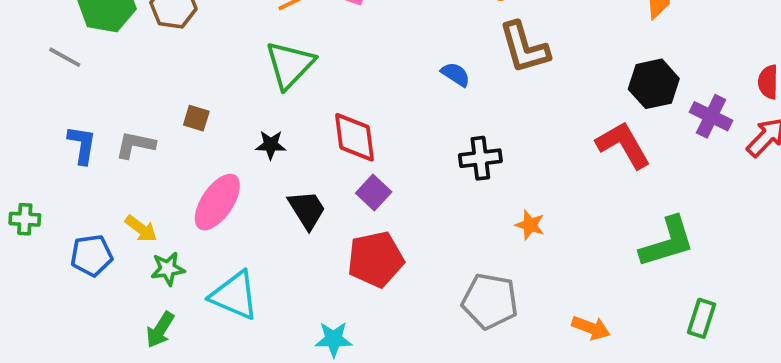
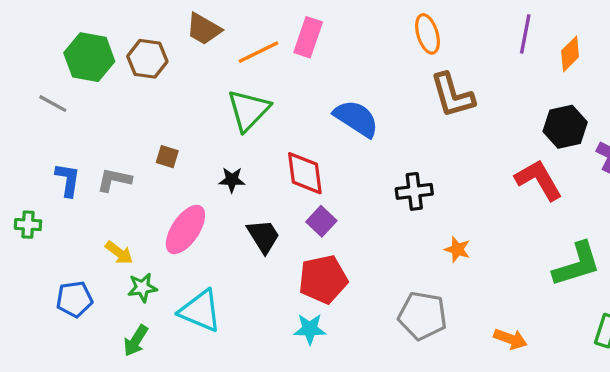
blue semicircle: (456, 74) -> (356, 118), moved, size x1.8
green cross: (25, 219) -> (28, 225), moved
blue pentagon: (91, 255) -> (74, 299), moved
cyan star: (334, 339) -> (310, 329), moved

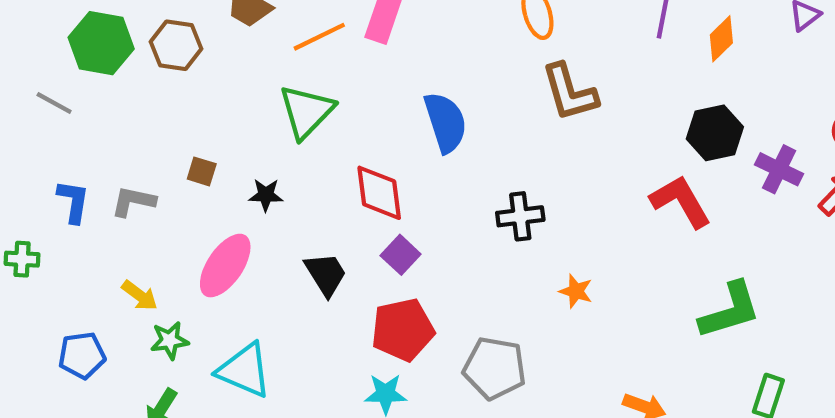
blue semicircle: (356, 118) -> (445, 122), turned 39
black star: (232, 180) -> (266, 195), moved
gray pentagon: (423, 316) -> (495, 368), moved

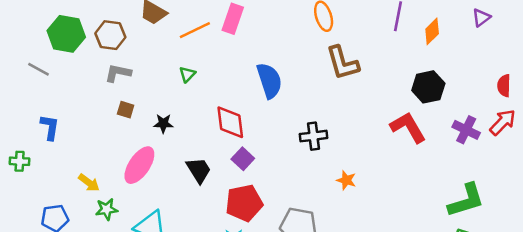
green triangle: (306, 112) -> (187, 74), size x0.5
purple cross: (779, 169) -> (466, 130), moved
gray L-shape: (133, 201) -> (118, 73), moved
green L-shape: (730, 310) -> (466, 200), moved

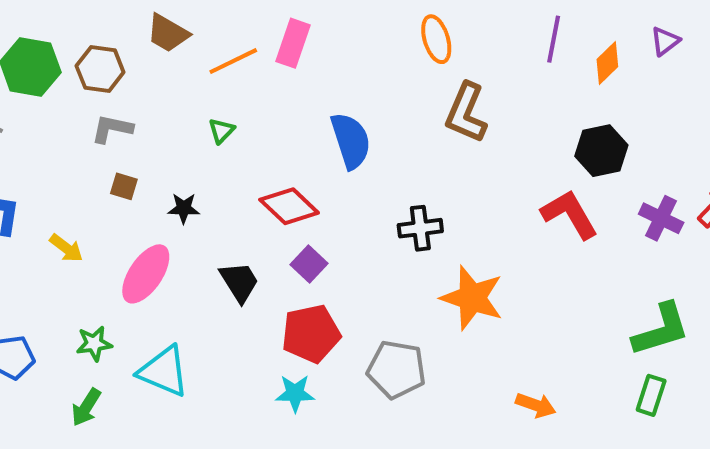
purple triangle: (481, 18) -> (665, 41), moved
brown L-shape: (343, 63) -> (466, 113), turned 39
red diamond: (230, 122) -> (289, 206), turned -39
orange star: (346, 180) -> (472, 298), size x2.0
yellow arrow: (89, 183) -> (66, 248), moved

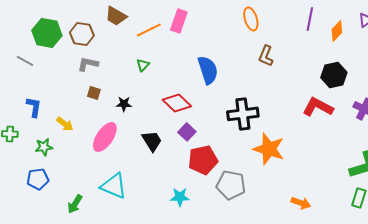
brown L-shape: (466, 113) -> (266, 56), size x0.7
red L-shape: (570, 214) -> (318, 107), turned -32
black cross: (420, 228) -> (243, 114), size x1.4
red pentagon: (311, 334) -> (203, 160), moved
green star: (94, 344) -> (44, 147), moved

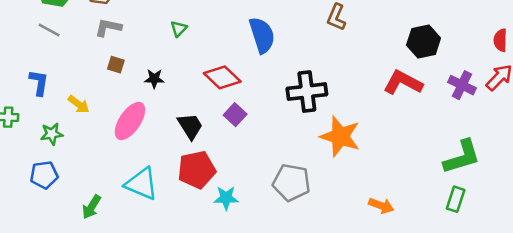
gray line: (25, 61) -> (49, 30), moved
red pentagon: (203, 160) -> (197, 170), moved

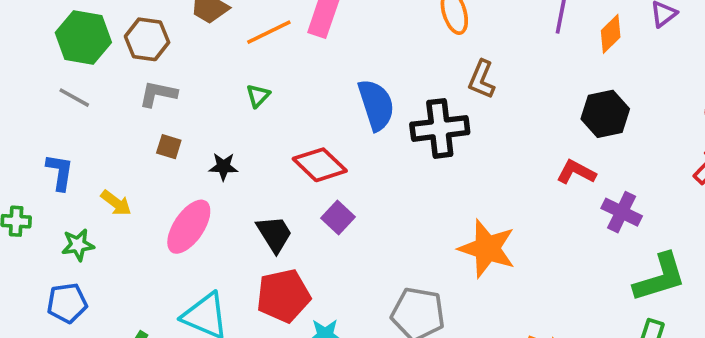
red L-shape: (403, 83) -> (576, 172), size x0.7
purple cross: (462, 85) -> (622, 212), moved
black cross: (307, 92) -> (440, 128), moved

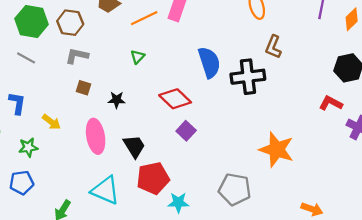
pink ellipse: (189, 227) -> (96, 136), turned -44
black trapezoid: (274, 234) -> (134, 146), moved

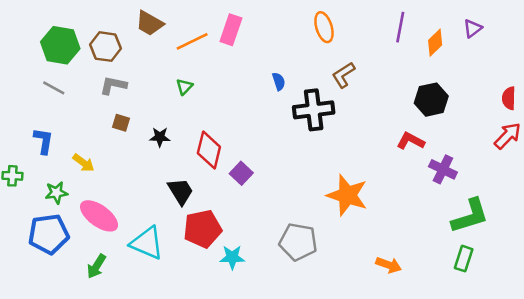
brown L-shape: (273, 47) -> (343, 75), turned 35
blue semicircle: (209, 62) -> (279, 81), moved, size x0.5
red diamond: (175, 99) -> (209, 150), moved, turned 60
pink ellipse: (96, 136) -> (99, 216), moved, turned -44
blue pentagon: (22, 183) -> (49, 234), size x1.4

